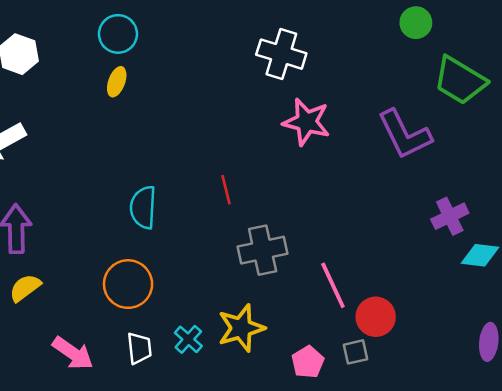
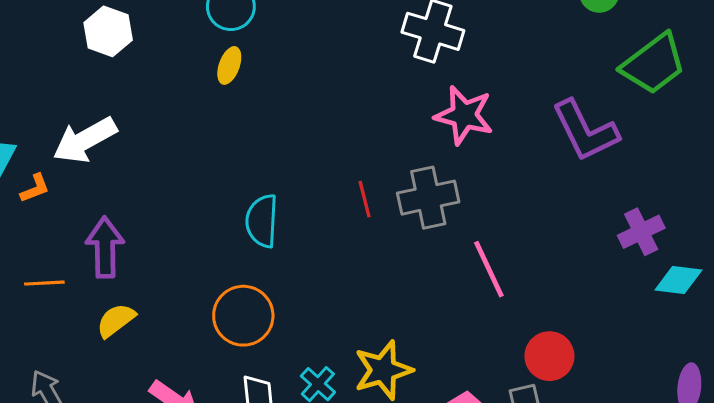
green trapezoid: (460, 80) -> (654, 64), turned -68
gray cross: (263, 250) -> (428, 198), moved
pink line: (333, 285) -> (489, 269), moved

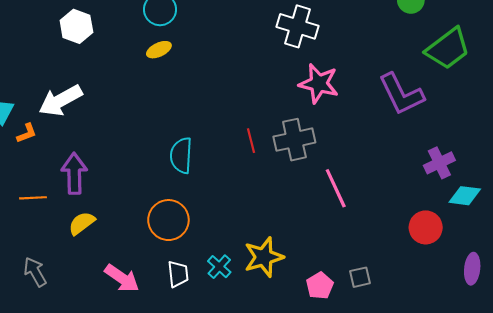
yellow ellipse: (229, 65) -> (159, 50), turned 45
red circle: (549, 356) -> (426, 227), moved

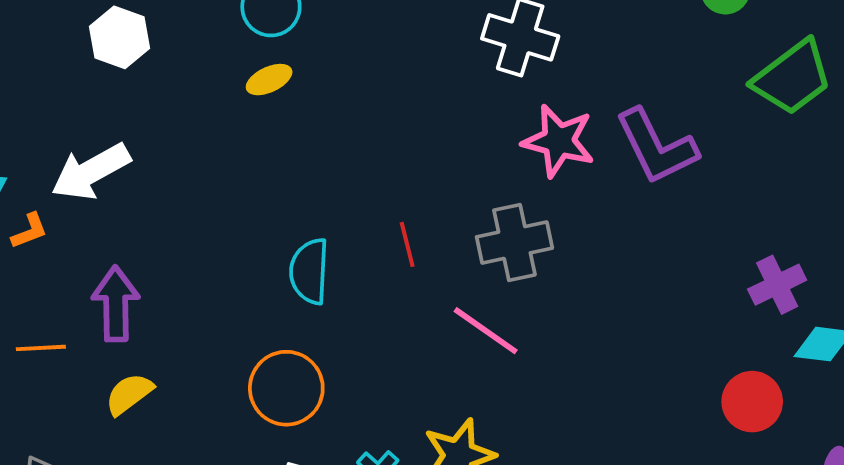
purple L-shape: (401, 94) -> (656, 147), moved
red line: (251, 141) -> (407, 244), moved
pink line: (336, 188) -> (486, 331), moved, turned -30

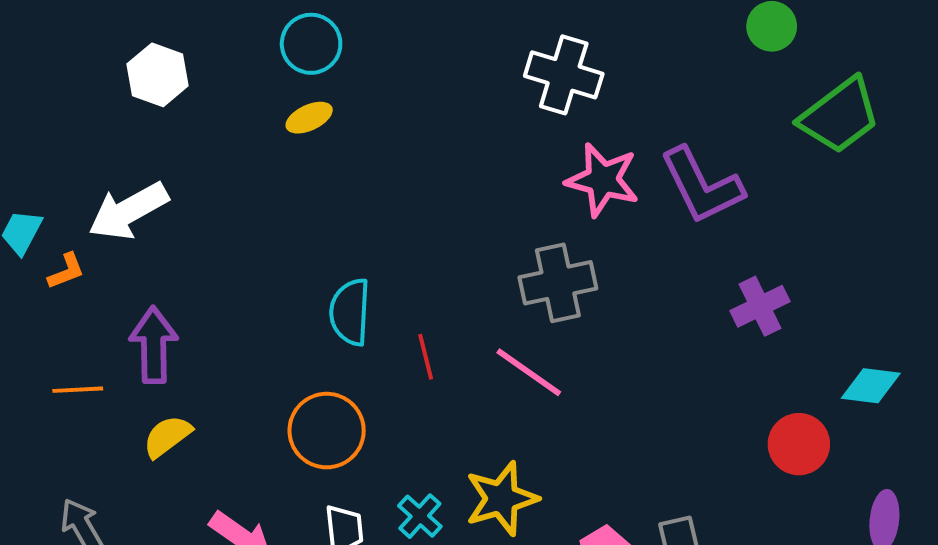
red line: (407, 244) -> (426, 357), moved
purple cross: (777, 285) -> (760, 306), moved

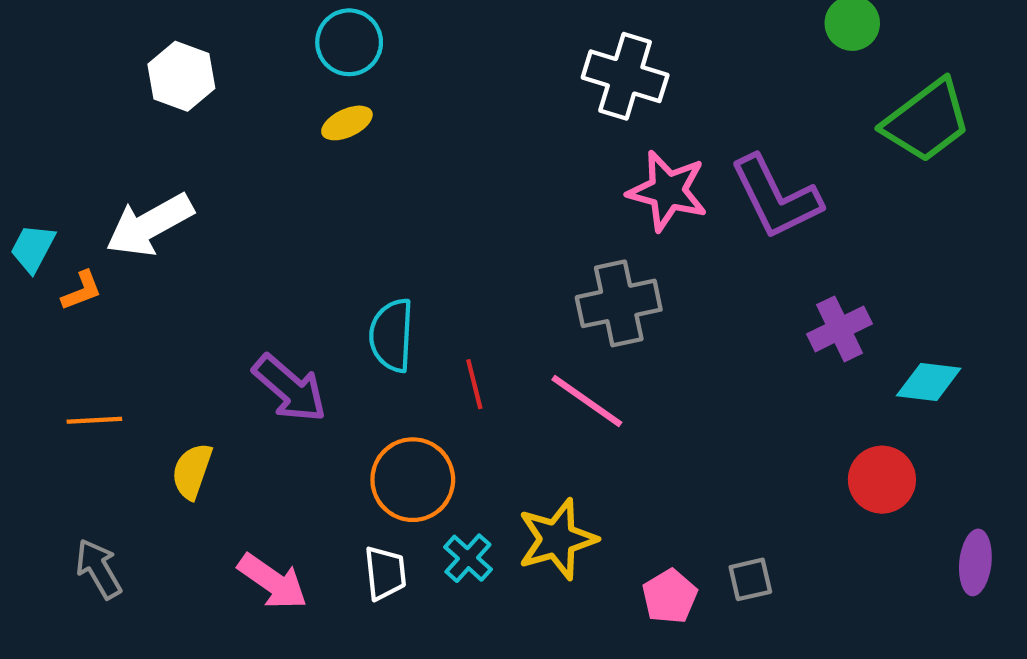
purple arrow: (154, 345) -> (290, 388), moved, turned 132
cyan diamond: (871, 386) -> (929, 382), moved
orange circle: (327, 431) -> (413, 480), moved
yellow semicircle: (167, 436) -> (192, 471), turned -34

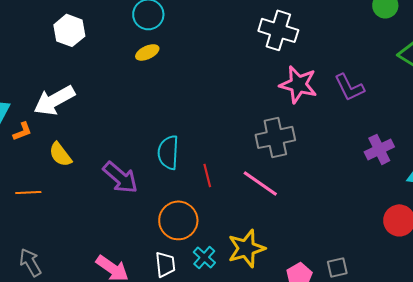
purple L-shape: (776, 197) -> (349, 87), size x0.7
yellow semicircle: (192, 471) -> (60, 154), moved, turned -56

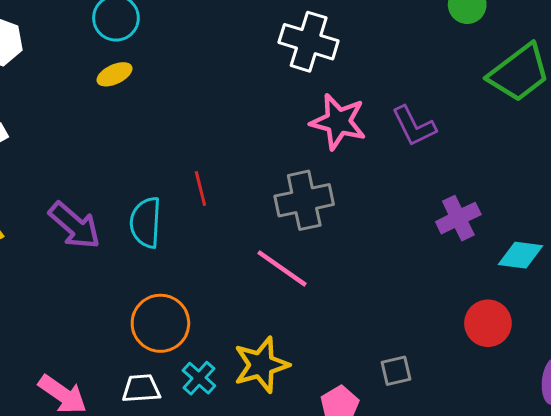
red line: (207, 175) -> (200, 188), moved
purple arrow: (120, 177) -> (74, 225), moved
white trapezoid: (165, 264) -> (141, 388), turned -88
gray square: (337, 267) -> (396, 371), moved

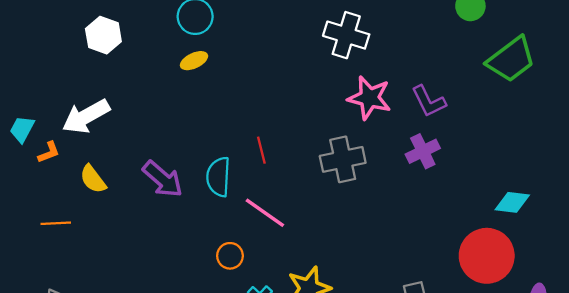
purple cross: (458, 218) -> (423, 151), moved
pink line: (282, 268) -> (265, 213), moved
orange circle: (160, 323) -> (230, 256), size x0.6
red circle: (488, 323) -> (487, 256), size x1.5

